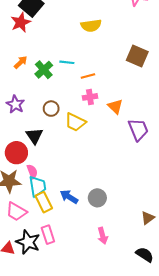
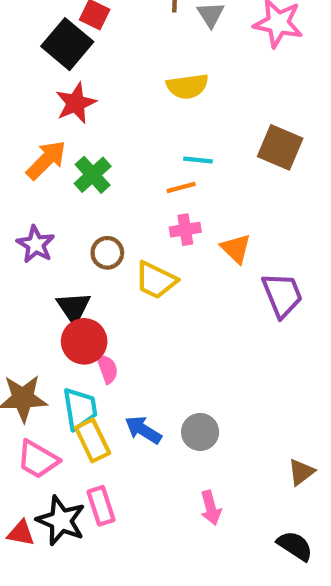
red star: (21, 22) -> (76, 103), moved
orange arrow: (21, 62) -> (46, 160), size x1.5
cyan line: (67, 62) -> (198, 160), moved
red circle: (16, 153) -> (84, 341), moved
pink semicircle: (32, 172) -> (107, 369), moved

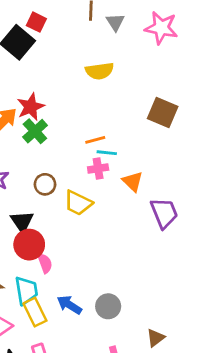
red star: (76, 103) -> (31, 107), moved
cyan line: (198, 160) -> (107, 153), moved
brown triangle: (301, 472) -> (156, 338), moved

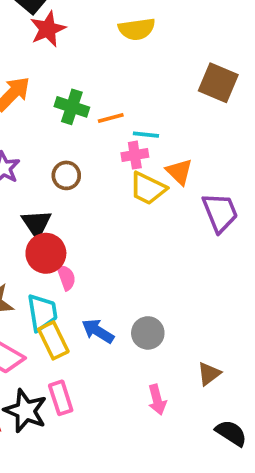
red star: (31, 107) -> (48, 29), moved
green cross: (35, 131) -> (72, 107), moved, turned -30
orange line: (95, 140) -> (111, 118), moved
yellow trapezoid: (78, 203) -> (148, 188), moved

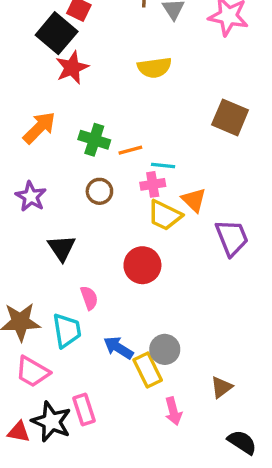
brown circle: (66, 175) -> (99, 191), moved
red circle: (46, 253) -> (142, 265), moved
yellow rectangle: (53, 340) -> (148, 370), moved

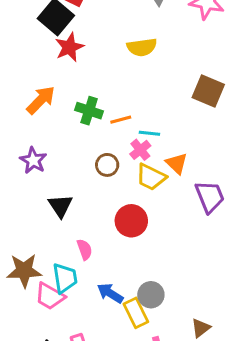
pink cross: (153, 184) -> (140, 150), turned -30
brown circle: (99, 191) -> (107, 165), moved
pink trapezoid: (32, 372) -> (50, 296), moved

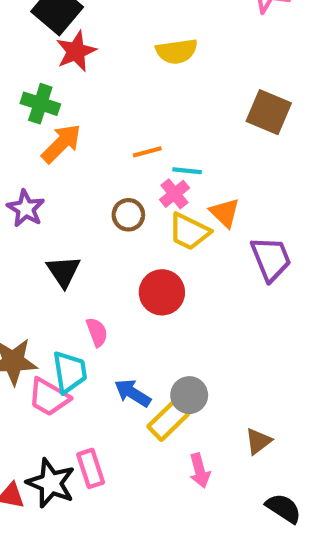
orange arrow: (41, 100) -> (61, 144), moved
green cross: (89, 111) -> (40, 104), moved
yellow rectangle: (136, 313) -> (168, 420), turned 72

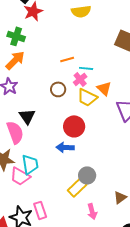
orange arrow: (61, 144) -> (15, 60), moved
pink semicircle: (97, 332) -> (15, 132), moved, size x1.6
blue arrow: (133, 393) -> (65, 147), moved, turned -30

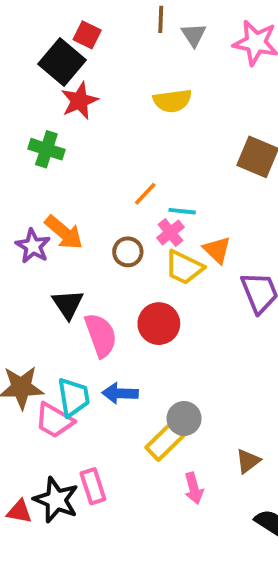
orange line: (67, 59) -> (145, 194), turned -32
orange arrow: (15, 60) -> (64, 232), moved, turned 85
pink semicircle: (15, 132) -> (101, 335), moved
blue arrow: (65, 147) -> (120, 393), moved

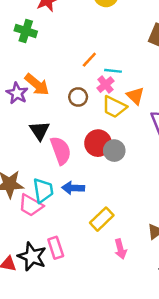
gray circle: (184, 418) -> (114, 151), moved

